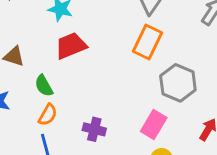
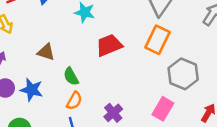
red trapezoid: (71, 46) -> (109, 45), moved
purple cross: (94, 129) -> (113, 113), turned 36

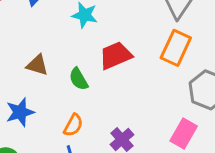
green semicircle: (71, 76) -> (79, 79), moved
blue star: (32, 90) -> (20, 112), turned -30

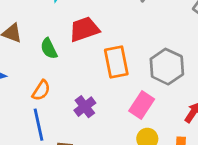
orange rectangle: (176, 48) -> (116, 62), moved, turned -40

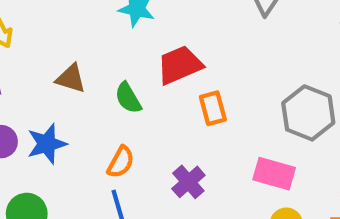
orange rectangle: (116, 62) -> (213, 108), moved, size x0.7
pink rectangle: (142, 105) -> (274, 174), turned 76

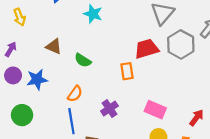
red trapezoid: (180, 65) -> (146, 49), moved
green semicircle: (128, 98) -> (83, 60), turned -35
gray hexagon: (308, 113) -> (181, 44), moved

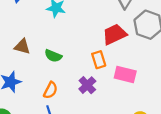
purple cross: (109, 109) -> (87, 85), moved
pink rectangle: (155, 110) -> (125, 74), moved

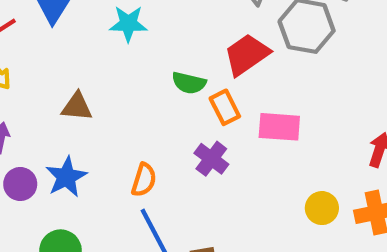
green semicircle: (53, 56) -> (189, 83), moved

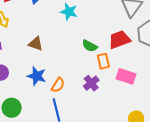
blue star: (66, 177) -> (37, 76), moved, turned 30

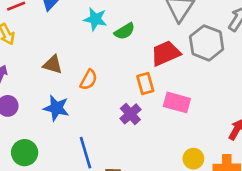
green semicircle: (90, 46) -> (125, 31), moved, turned -56
orange semicircle: (58, 85) -> (89, 80), moved

